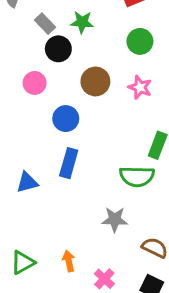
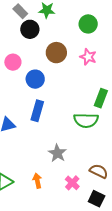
pink circle: (35, 83) -> (13, 62), moved
gray star: (115, 219) -> (57, 153), moved, turned 30
pink cross: (104, 279) -> (72, 183), moved

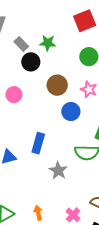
blue circle: (35, 79) -> (71, 111), moved
gray star: (57, 153) -> (58, 171), moved

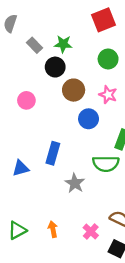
black circle: (31, 62) -> (55, 67), moved

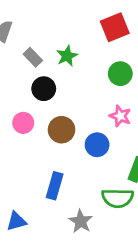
green star: (63, 44) -> (67, 56), turned -30
black circle: (55, 67) -> (44, 89), moved
brown circle: (74, 90) -> (62, 130), moved
blue triangle: (21, 168) -> (16, 221), moved

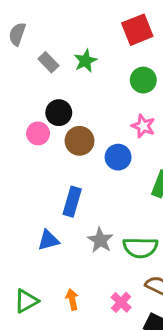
black circle: (44, 89) -> (59, 113), moved
green semicircle: (118, 198) -> (140, 248), moved
blue triangle: (16, 221) -> (48, 240), moved

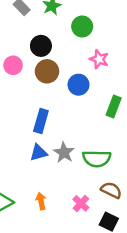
green circle: (143, 80) -> (82, 26), moved
black circle: (59, 113) -> (41, 46), moved
blue triangle: (48, 240) -> (39, 153), moved

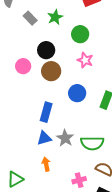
pink star: (99, 59) -> (85, 60), moved
blue circle: (79, 85) -> (77, 93), moved
orange arrow: (41, 201) -> (46, 164), moved
pink cross: (81, 203) -> (79, 180), turned 32

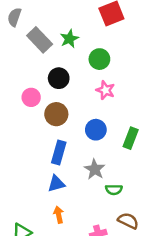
gray rectangle: (30, 18) -> (40, 40), size x1.5
brown circle: (51, 71) -> (56, 114), moved
gray star: (65, 138) -> (95, 169), moved
green semicircle: (92, 143) -> (114, 190), size x0.6

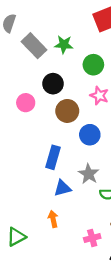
green star: (69, 39) -> (64, 44), turned 30
brown circle: (56, 114) -> (67, 111), moved
blue triangle: (56, 184) -> (63, 188), moved

